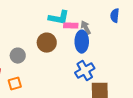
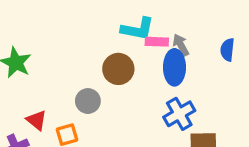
blue semicircle: (115, 16) -> (227, 50), moved
gray circle: (18, 56) -> (88, 101), moved

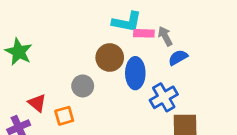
blue semicircle: (227, 50) -> (178, 57), moved, turned 54
blue ellipse: (174, 67) -> (135, 73), moved

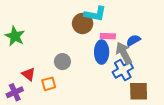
pink rectangle: (144, 33) -> (108, 36), moved
gray arrow: (165, 36) -> (124, 53), moved, size x1.5
brown circle: (110, 57) -> (83, 23), moved

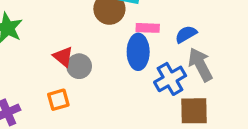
gray arrow: (124, 53) -> (200, 65), moved
red triangle: (29, 74) -> (63, 57), moved

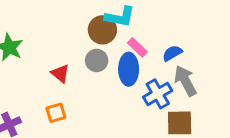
pink rectangle: (148, 28) -> (137, 47), turned 42
gray circle: (79, 66) -> (97, 60), moved

